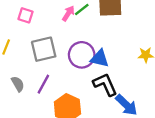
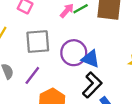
black L-shape: (105, 84) -> (92, 85), turned 60

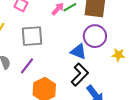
purple circle: (74, 53) -> (95, 36), moved

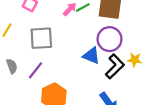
black L-shape: (80, 75) -> (115, 66), moved

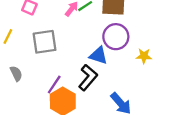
black L-shape: (115, 66) -> (88, 78), moved
purple line: (35, 70) -> (54, 85), moved

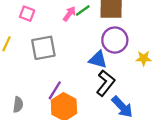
gray semicircle: (16, 74) -> (18, 105), moved, turned 35
black L-shape: (88, 78) -> (106, 83), moved

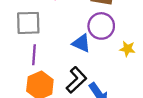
black L-shape: (106, 83) -> (76, 80), moved
purple line: (55, 90) -> (34, 55), moved, turned -36

